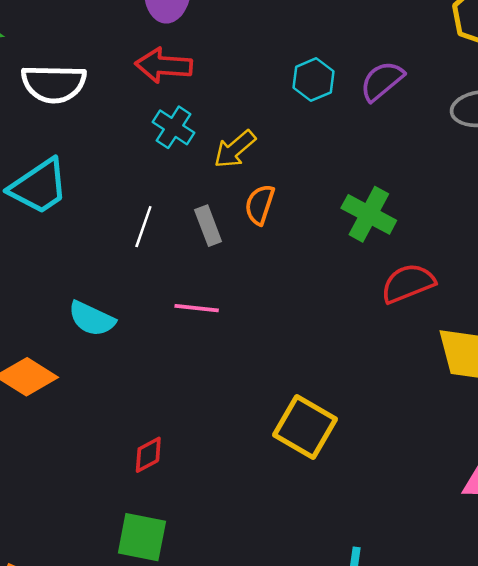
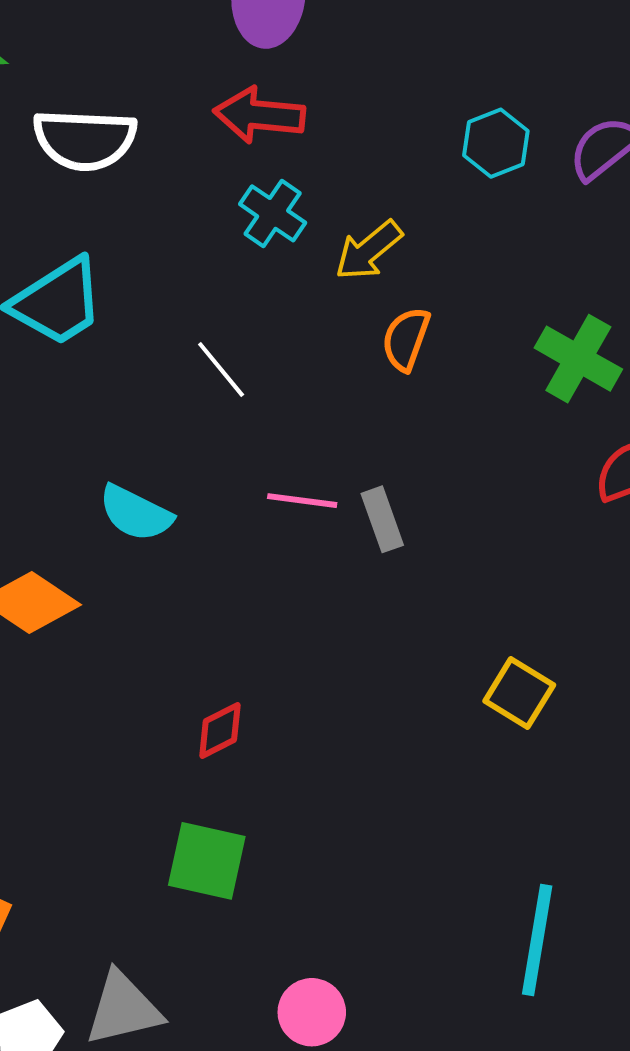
gray rectangle: (208, 226) -> (382, 519), moved
white line: (143, 227) -> (221, 369), turned -60
yellow square: (305, 427) -> (519, 693), moved, size x0.7

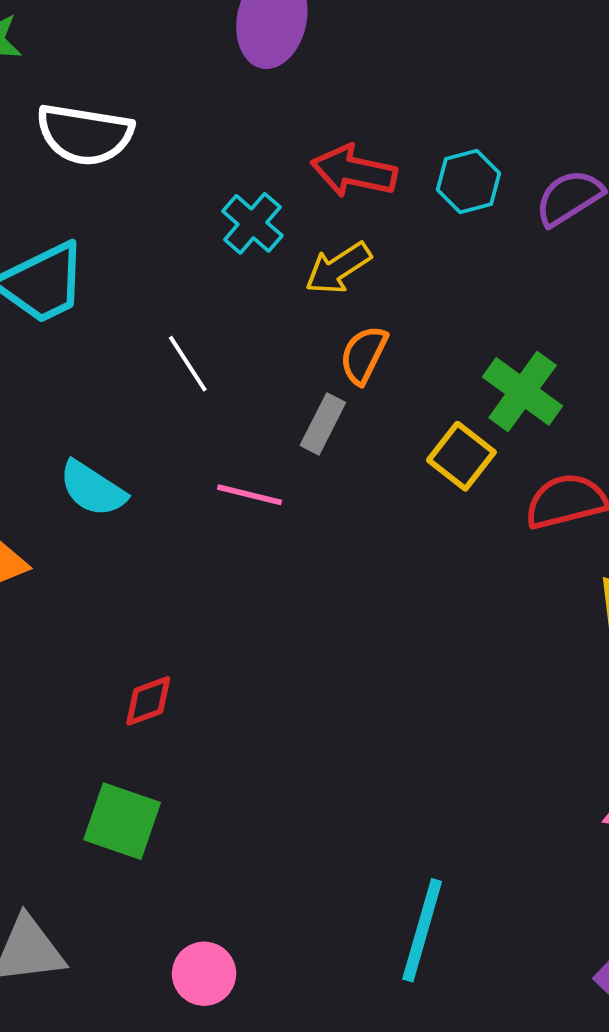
red arrow: (259, 115) -> (354, 171), moved
gray rectangle: (382, 519) -> (323, 424), moved, turned 40
yellow square: (519, 693) -> (461, 456), moved

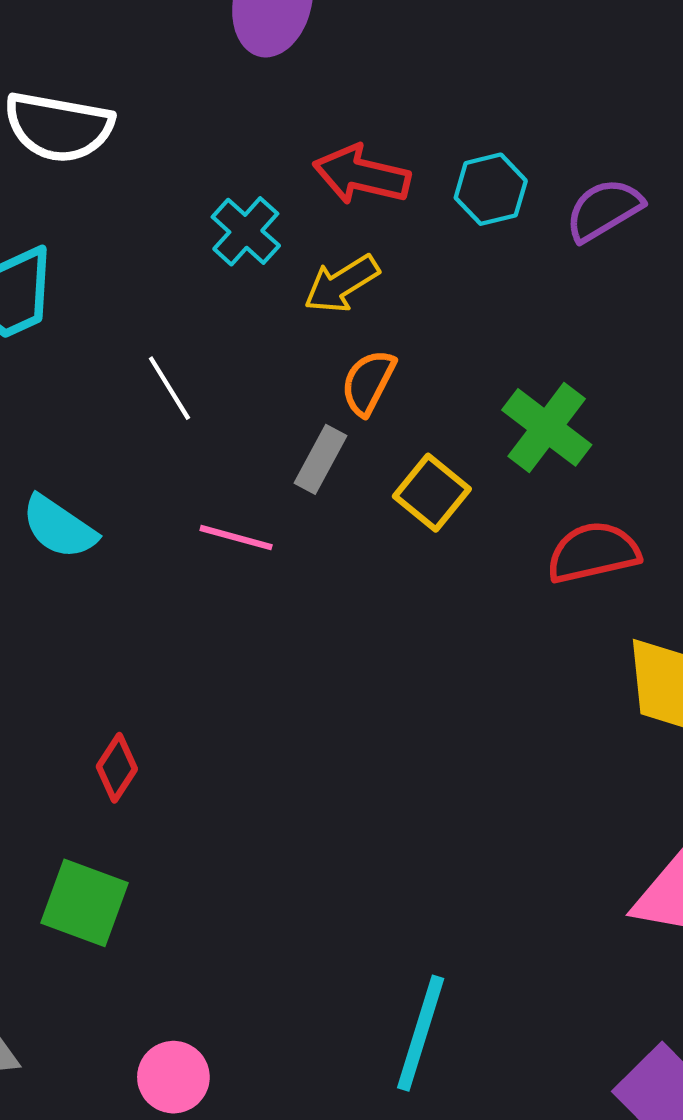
yellow square: (461, 456) -> (432, 493), moved
red diamond: (148, 701) -> (117, 768), turned -38

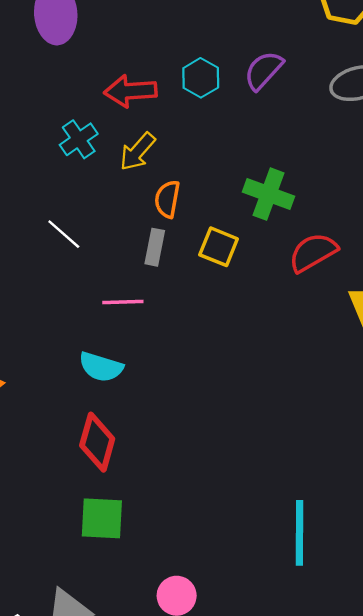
cyan cross: (246, 231) -> (79, 139), turned 30
cyan semicircle: (59, 527) -> (101, 367), moved
red diamond: (117, 768) -> (97, 442), size x1.6

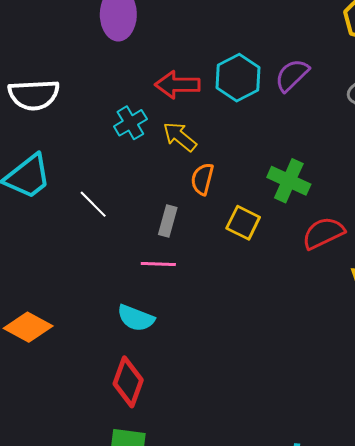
cyan hexagon: (201, 78) -> (238, 78), size x1.4
yellow arrow: (137, 152) -> (180, 137), turned 84
white line: (64, 234) -> (93, 204), moved
gray rectangle: (155, 247) -> (168, 221), moved

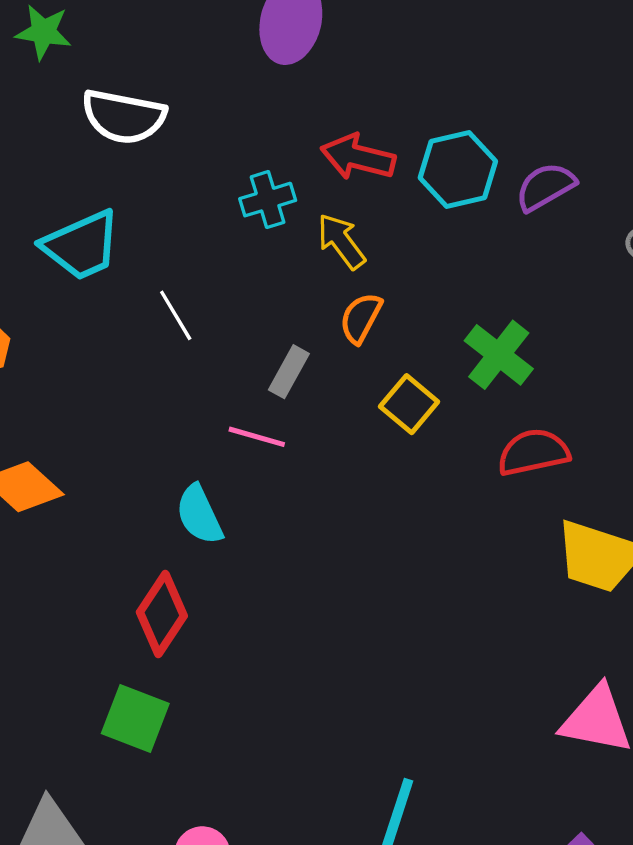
cyan semicircle: (136, 318) -> (199, 515), turned 30

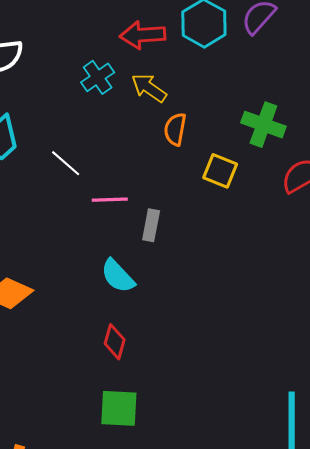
gray rectangle: (289, 372) -> (151, 225), moved
pink line: (257, 437) -> (110, 200), moved
red diamond: (162, 614) -> (115, 342), size x0.7

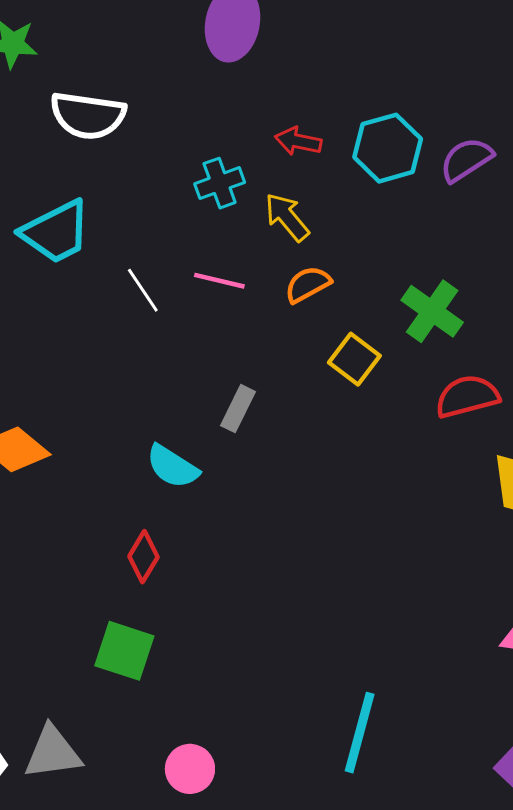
red arrow: (143, 35) -> (298, 141), size x0.7
orange semicircle: (175, 129) -> (308, 284), turned 36
pink line: (110, 200) -> (219, 281), moved
cyan semicircle: (118, 276) -> (172, 467), turned -30

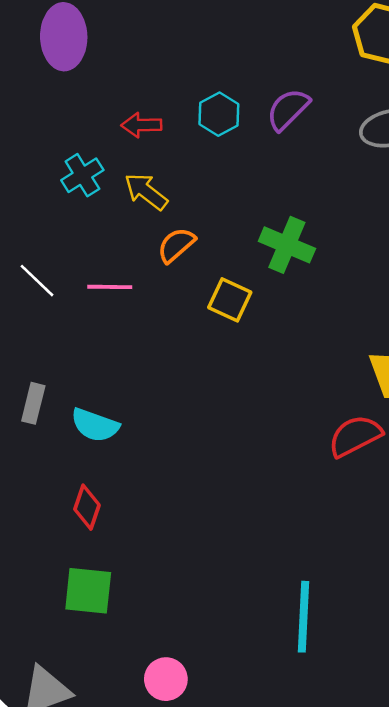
cyan hexagon: (388, 148) -> (219, 114), size x0.7
pink line: (219, 281) -> (110, 287), moved
red semicircle: (467, 396) -> (355, 436), moved
gray rectangle: (238, 409) -> (33, 403), moved

